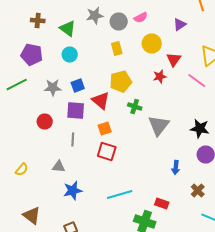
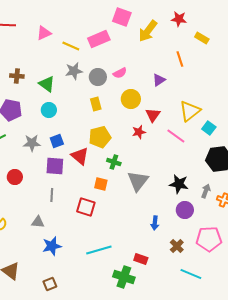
red circle: (45, 122) -> (15, 177), moved
orange square: (105, 128) -> (101, 184), moved, turned 32

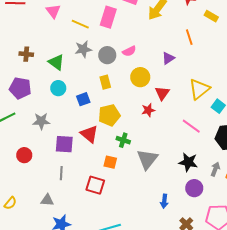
pink triangle: (44, 33) -> (53, 11), turned -42
pink rectangle: (99, 39) -> (108, 17), turned -50
pink line: (176, 136) -> (191, 126), moved
blue square: (57, 141) -> (83, 99), moved

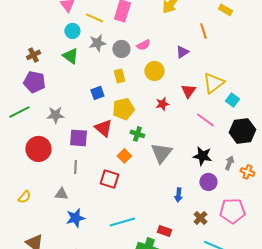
brown cross: (26, 54) -> (33, 55), moved, turned -32
cyan circle: (58, 88) -> (72, 31), moved
red triangle: (162, 93) -> (188, 91), moved
red circle: (24, 155) -> (38, 149), size x1.6
orange square: (110, 162) -> (124, 156), turned 32

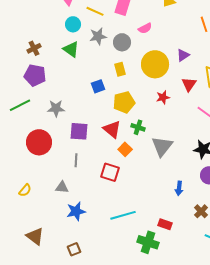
pink semicircle: (143, 45) -> (145, 28), moved
purple triangle: (182, 52) -> (183, 55), moved
yellow circle: (154, 71) -> (155, 64), size x1.4
red triangle: (103, 128) -> (112, 129), moved

